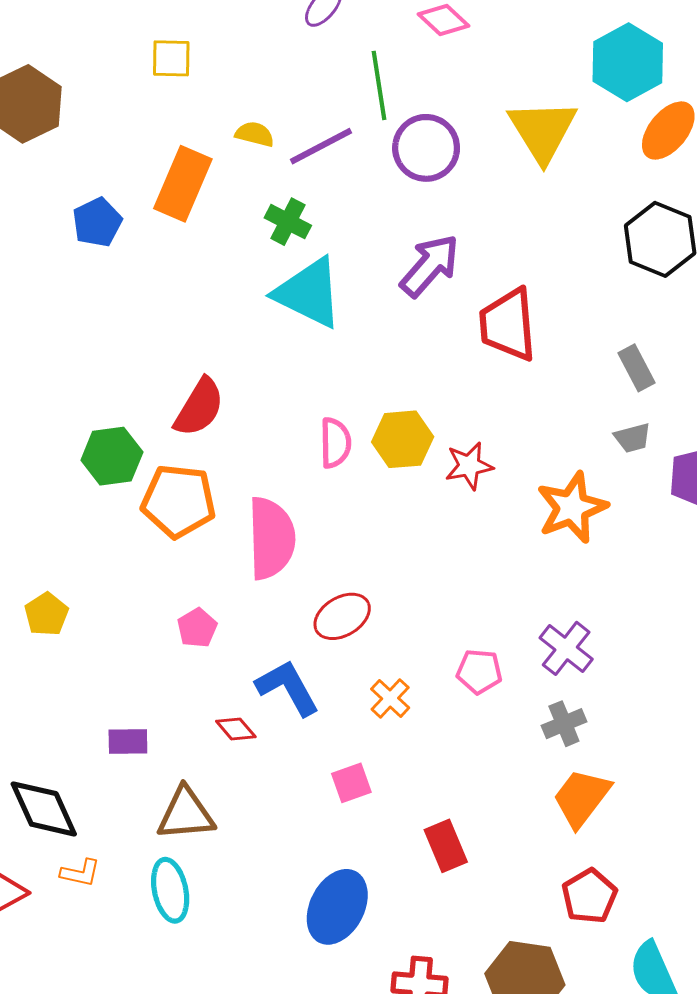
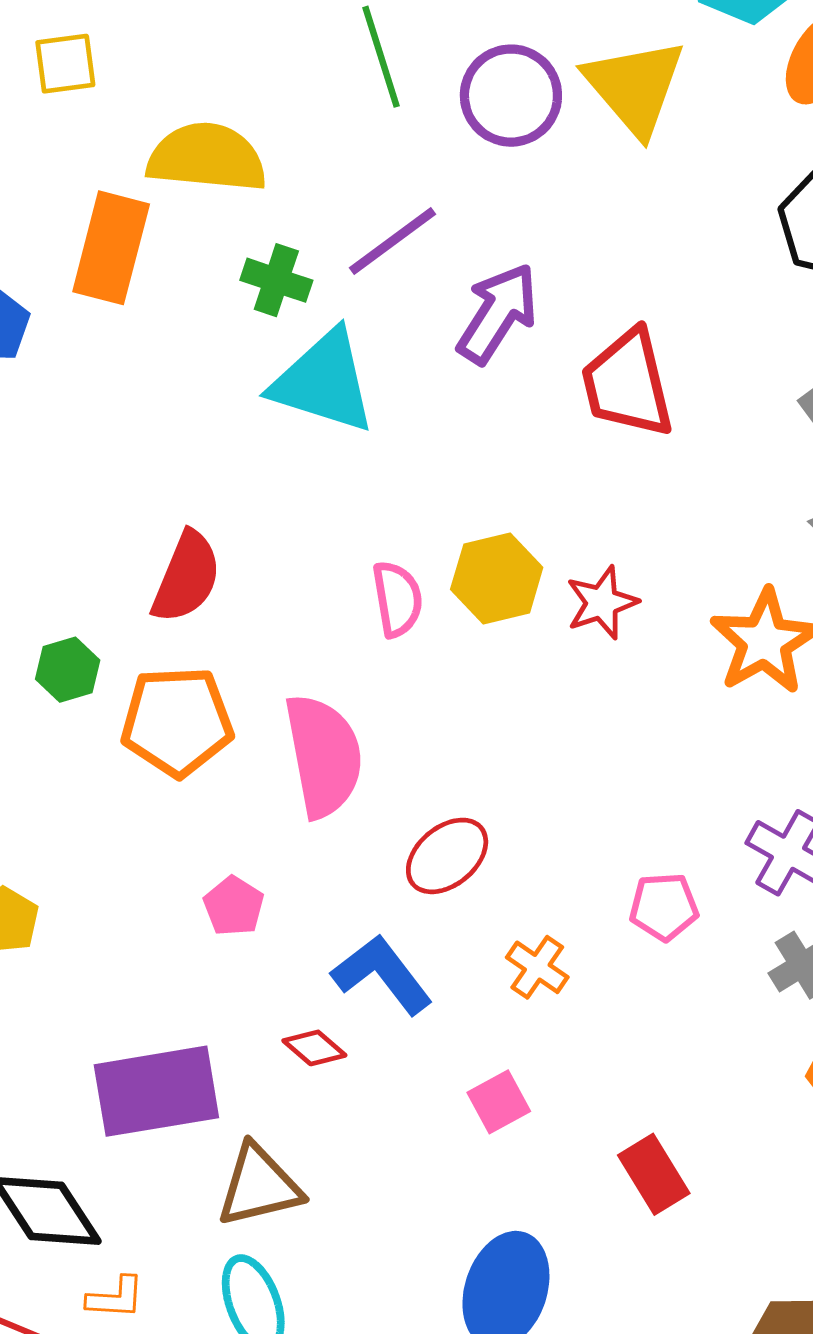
yellow semicircle: (255, 134) -> (207, 158), size x2.0
purple line: (321, 146) -> (393, 241), moved
purple circle: (426, 148) -> (511, 96), moved
green hexagon: (112, 456) -> (68, 670), size x0.7
purple rectangle: (128, 742) -> (156, 1091), size x2.0

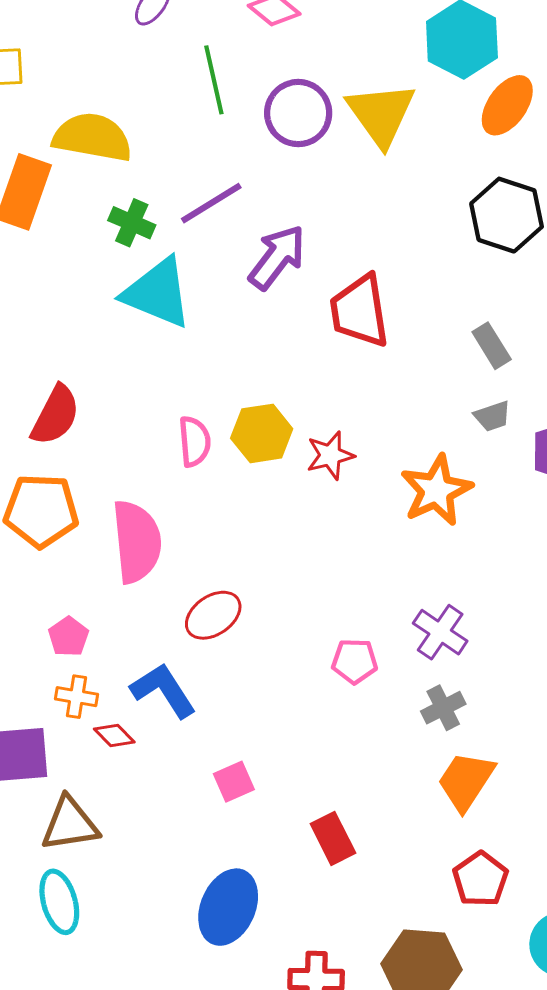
orange cross: (537, 967) -> (76, 697), moved, turned -30

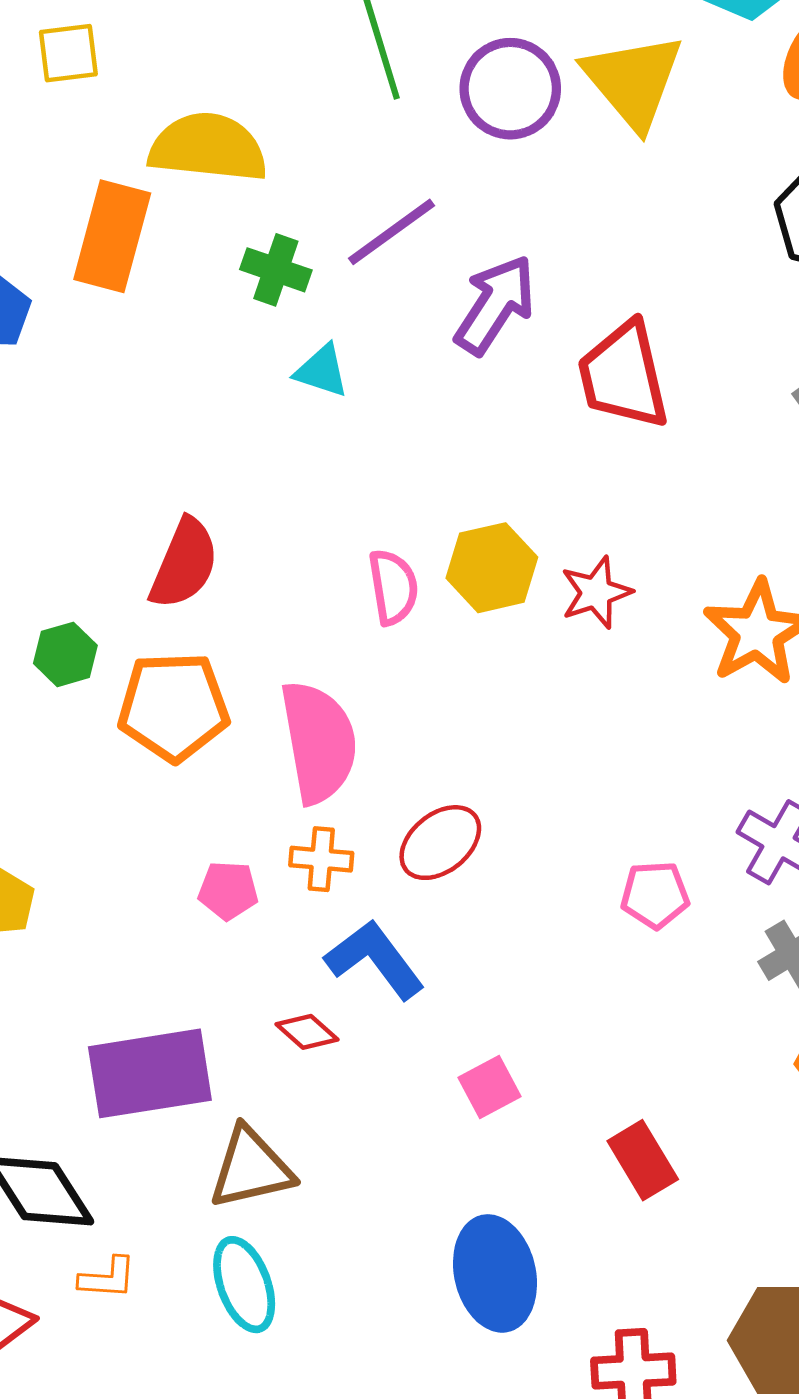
cyan triangle: (157, 293) -> (322, 371), size x0.5
pink pentagon: (68, 637) -> (228, 890), turned -30
orange cross: (76, 697) -> (321, 859), moved
blue ellipse: (228, 907) -> (495, 1273), turned -32

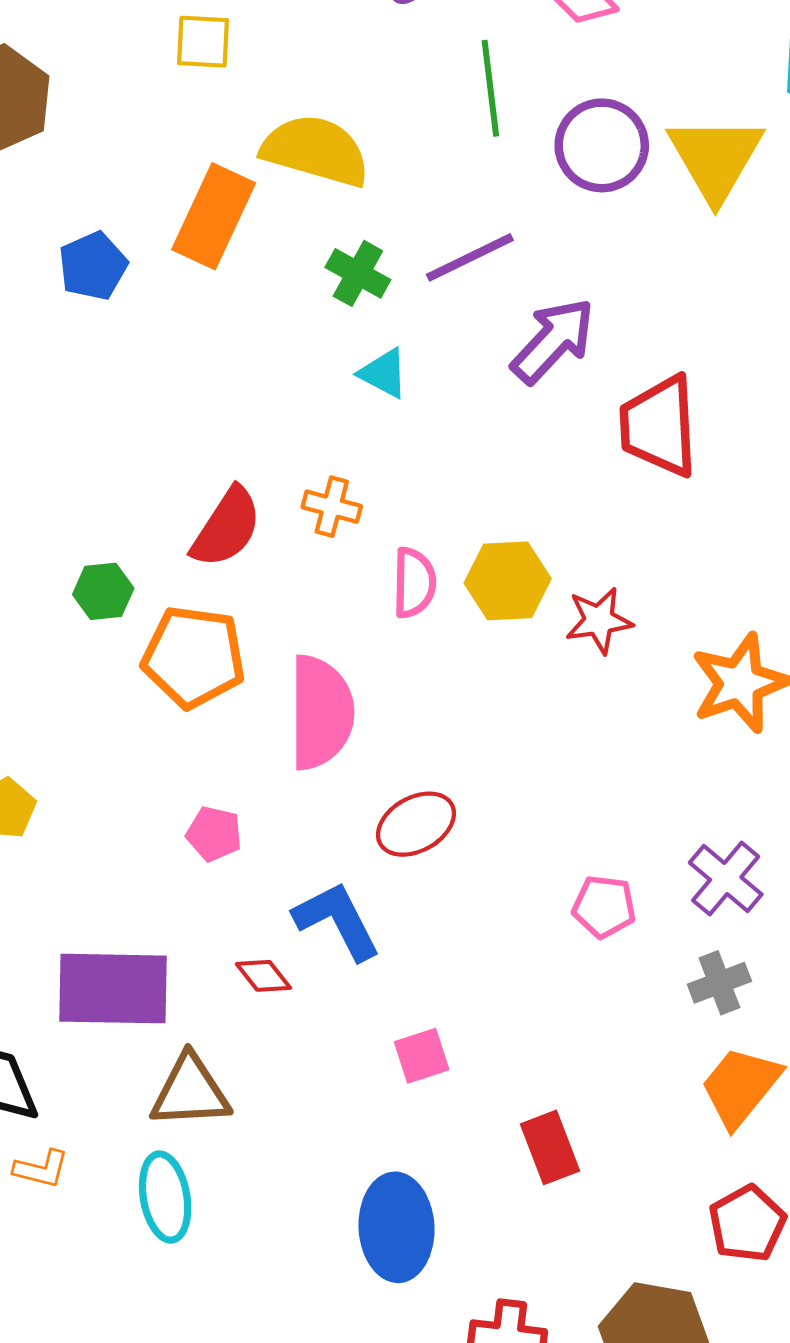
orange cross: (321, 859) -> (332, 507), moved

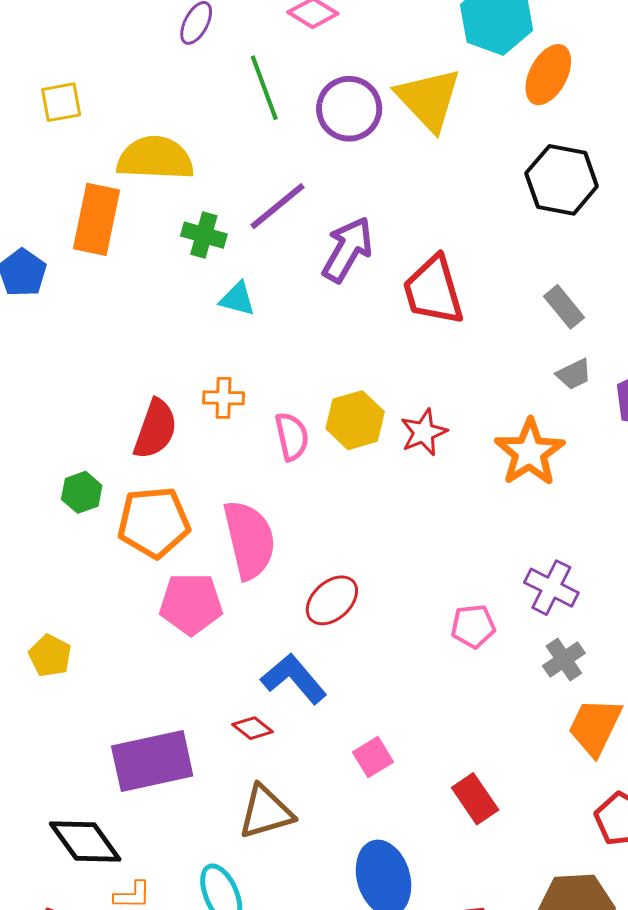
pink pentagon: (214, 834) -> (191, 604), moved, size x1.6
brown triangle: (190, 1092) -> (266, 812), moved

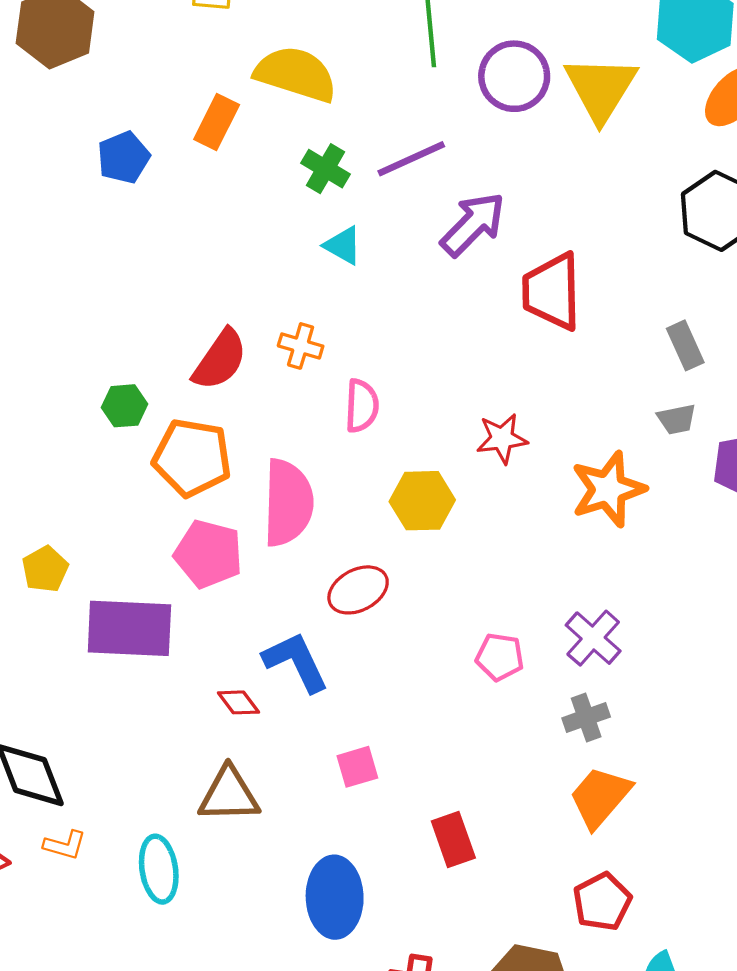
orange rectangle: (96, 219) -> (217, 122), size x0.7
yellow hexagon: (355, 420) -> (422, 501), moved
purple rectangle: (152, 761) -> (129, 628), moved

